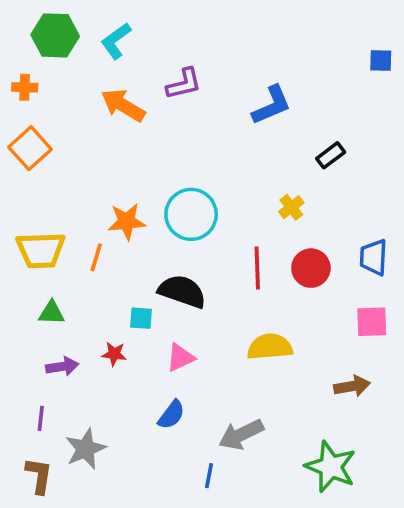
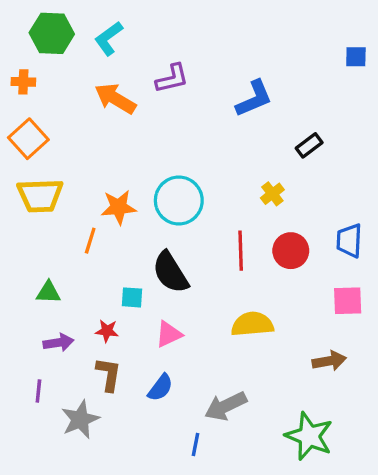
yellow trapezoid: (41, 250) -> (40, 195), moved
black semicircle: (182, 291) -> (170, 272), turned -141
brown L-shape: (39, 476) -> (109, 374), moved

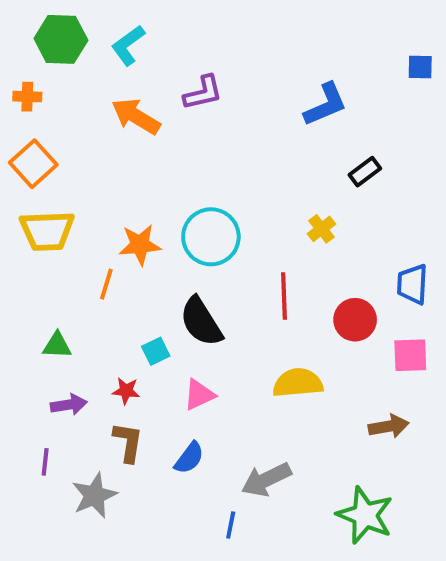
blue L-shape: (254, 99) -> (325, 105), moved
red circle: (291, 251) -> (355, 320), moved
cyan square: (132, 297) -> (156, 351), turned -30

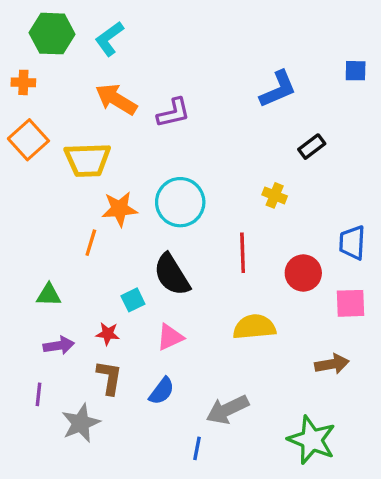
blue square: (420, 67) -> (356, 71), moved
purple L-shape: (203, 93) -> (173, 113), moved
yellow cross: (321, 229) -> (275, 195), turned -30
yellow trapezoid: (47, 231) -> (87, 160), moved

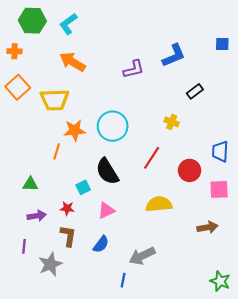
purple L-shape: (173, 113) -> (134, 69), moved
red line: (243, 253) -> (152, 158), turned 35
green star: (312, 440) -> (220, 281), moved, size x0.7

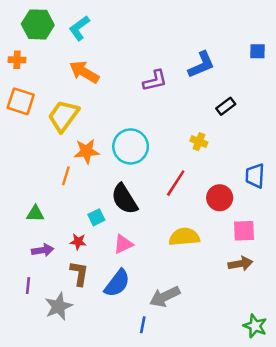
orange square: (18, 87) -> (21, 101), turned -30
yellow trapezoid: (55, 100) -> (63, 116), turned 128
pink square: (219, 189) -> (244, 231), moved
blue semicircle: (101, 244) -> (117, 283), size x1.4

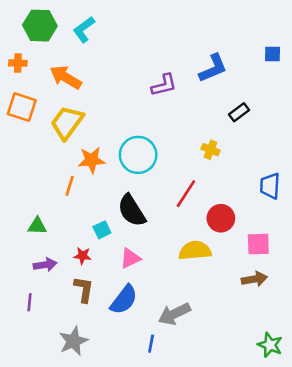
orange arrow: (84, 72) -> (66, 77), moved
red circle: (220, 198) -> (221, 218), moved
gray star: (59, 306) -> (73, 341), moved

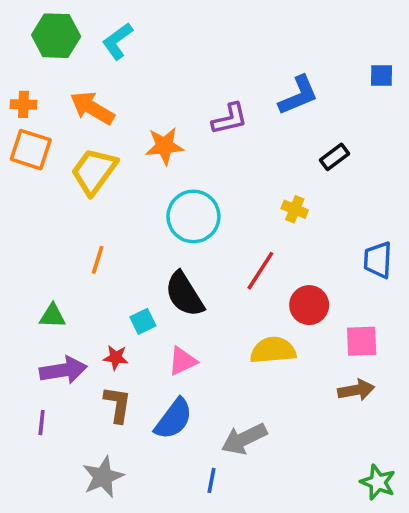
orange cross: (18, 63) -> (24, 104), moved
orange star: (92, 160) -> (165, 146), moved
purple arrow: (45, 265) -> (63, 370), size x1.4

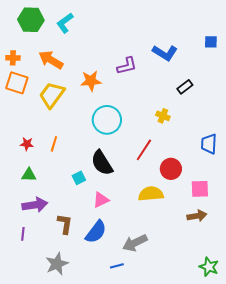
blue L-shape: (298, 95) -> (165, 53), turned 55
red star: (116, 357) -> (27, 144), moved
blue line: (212, 480) -> (117, 266), turned 64

